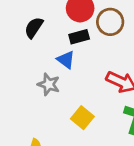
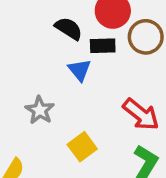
black semicircle: (34, 28) -> (69, 29), moved, turned 75
gray star: (49, 84) -> (40, 110), moved

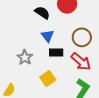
brown circle: (146, 37) -> (82, 37), moved
black rectangle: (103, 46) -> (56, 52), moved

